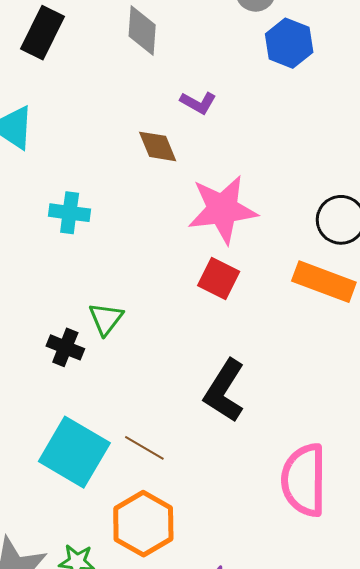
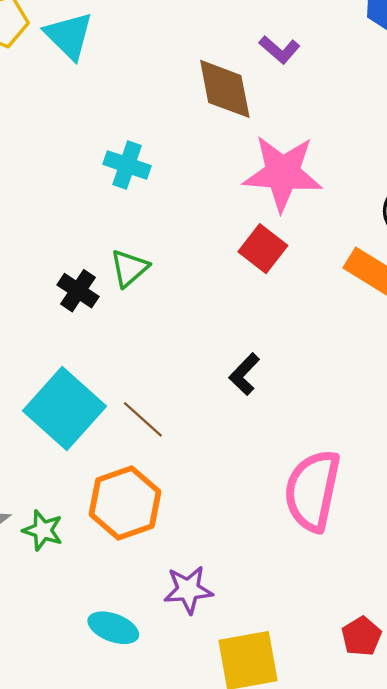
brown diamond: (158, 146) -> (225, 89), size x1.4
cyan cross: (70, 213) -> (127, 165), moved
black L-shape: (224, 391) -> (244, 374), size x0.6

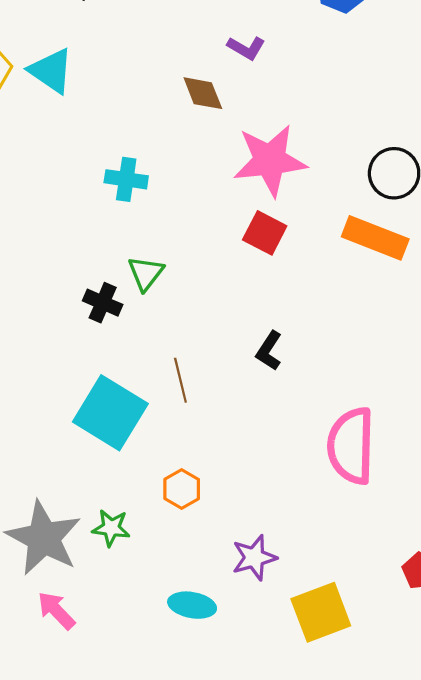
brown diamond: (225, 89) -> (203, 93), size x0.7
brown line: (143, 419) -> (180, 380), moved, turned 45
orange hexagon: (125, 503) -> (182, 489), size x0.6

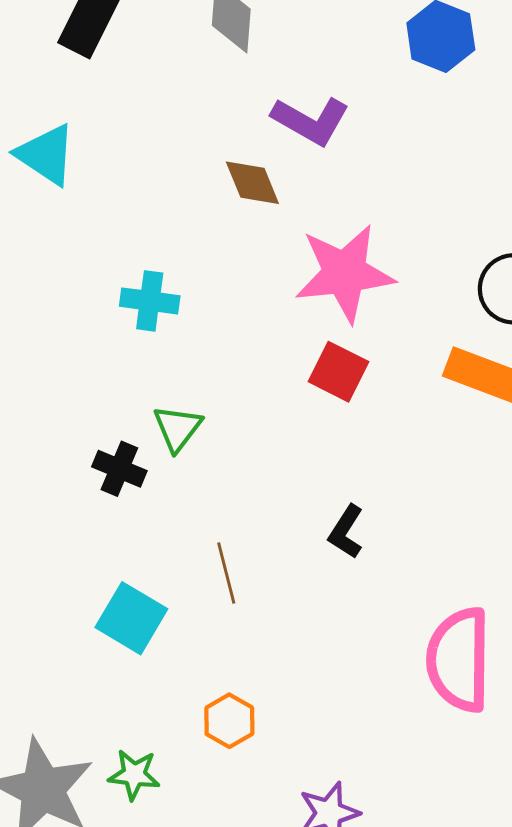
purple L-shape: (246, 48) -> (311, 121), size x1.5
cyan square: (110, 413) -> (131, 618), size x0.7

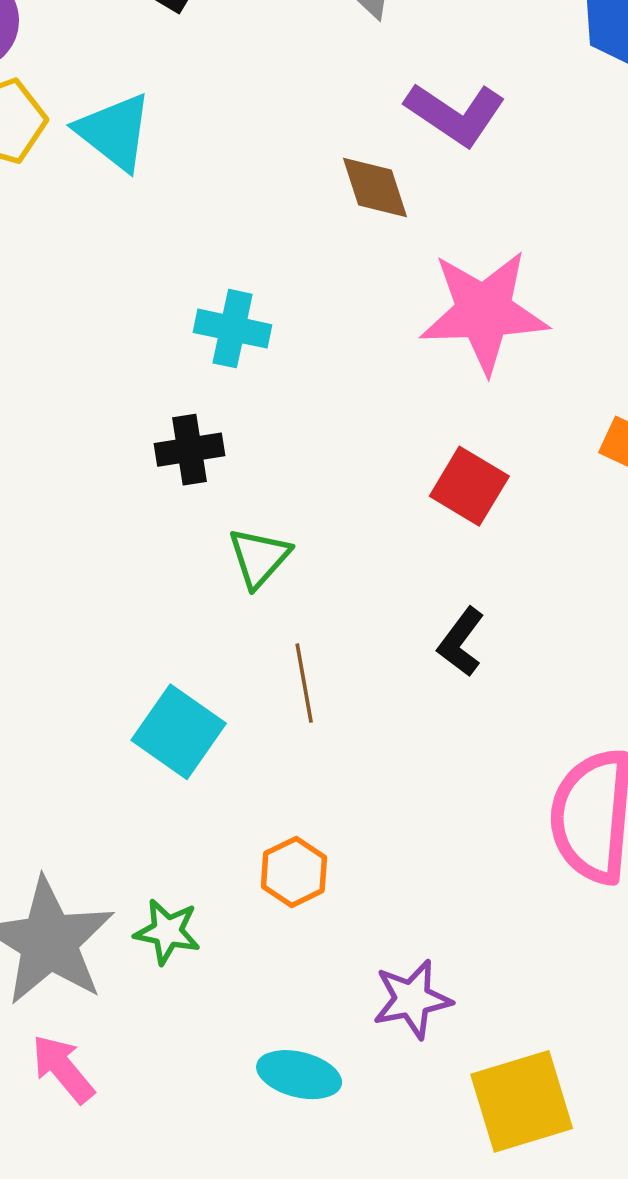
red square: (338, 372) -> (469, 486), moved
green triangle: (177, 428) -> (259, 557), moved
black cross: (119, 469) -> (189, 450), moved, turned -36

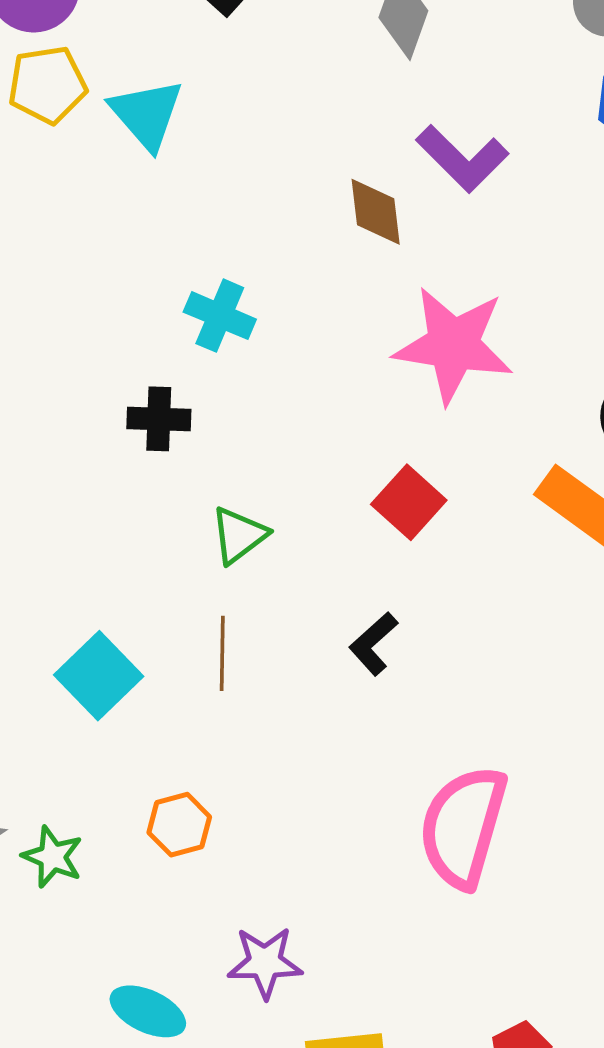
green triangle: (259, 557) -> (239, 535), moved

